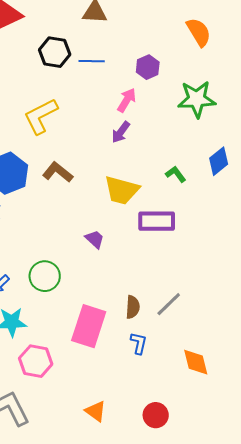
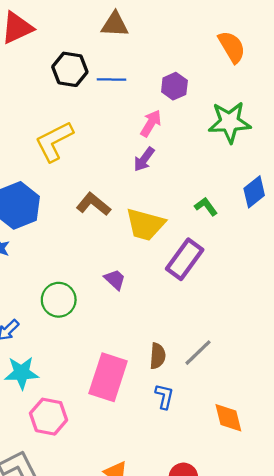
brown L-shape: (58, 172) -> (93, 204), moved
purple rectangle: (157, 221) -> (185, 259), turned -54
green circle: (45, 276) -> (59, 300), moved

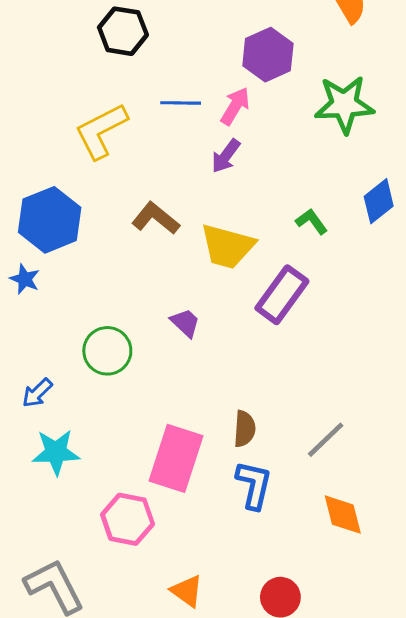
blue line: (111, 79) -> (181, 103), moved
purple hexagon: (174, 86) -> (268, 55), size x1.4
gray line: (198, 353) -> (326, 440), moved
blue L-shape: (164, 396) -> (254, 485), size x1.4
pink hexagon: (49, 417) -> (128, 519), moved

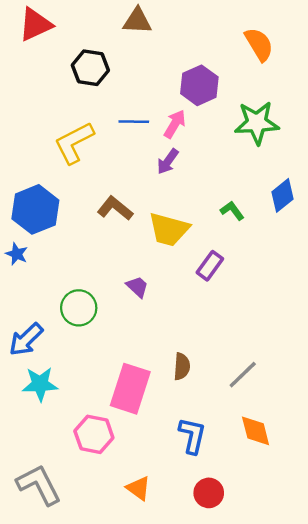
purple rectangle: (282, 295) -> (210, 266), size x0.7
blue arrow: (37, 393) -> (26, 339), size x1.5
blue L-shape: (254, 485) -> (192, 436), moved

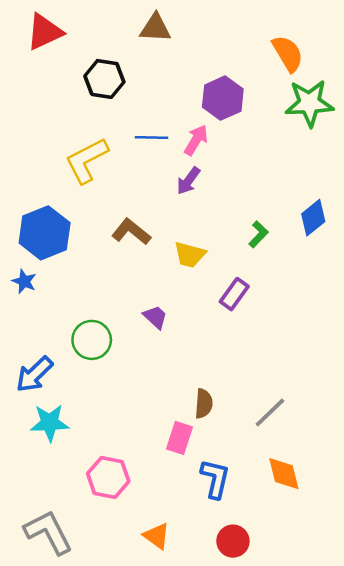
green star: (257, 123) -> (309, 103), moved
green L-shape: (232, 211) -> (258, 234), turned 80
yellow trapezoid: (169, 229) -> (190, 255), size x0.7
pink rectangle: (130, 389) -> (180, 438), moved, size x0.6

